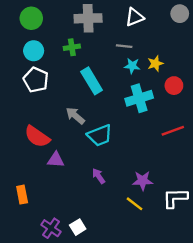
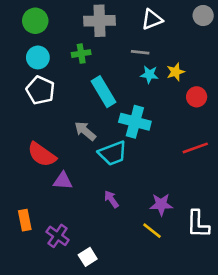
cyan cross: (139, 98) -> (135, 122), moved, turned 32
white L-shape: (175, 198) -> (198, 224), turned -88
purple cross: (51, 228) -> (58, 236), moved

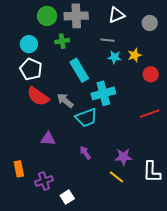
gray circle: (203, 16) -> (150, 23), moved
green circle: (35, 21) -> (47, 16), moved
cyan cross: (135, 122) -> (103, 93), turned -30
red semicircle: (42, 155) -> (38, 96), moved
purple cross: (58, 236) -> (44, 181), turned 36

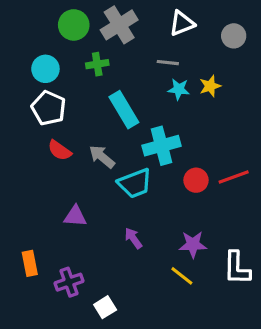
gray cross: (76, 16) -> (119, 25), turned -30
red circle: (151, 74) -> (196, 180), moved
red semicircle: (38, 96) -> (60, 150), size x0.7

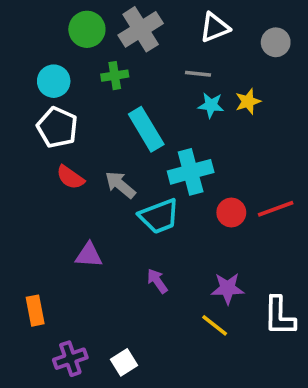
purple cross: (69, 282) -> (70, 359), moved

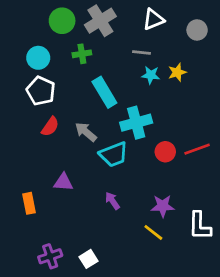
red semicircle: (70, 177) -> (50, 127), turned -90
orange rectangle: (35, 311) -> (29, 203), moved

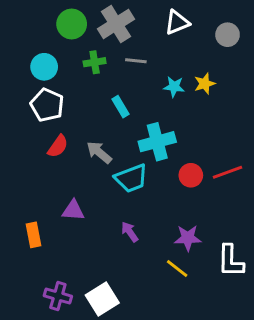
gray line: (141, 52) -> (136, 61), moved
cyan rectangle: (104, 92) -> (121, 107), size x0.6
purple cross: (50, 256) -> (58, 296), turned 35
white square: (89, 259) -> (102, 299), size x1.5

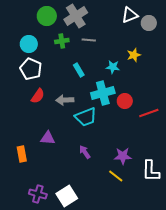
white triangle: (177, 22) -> (130, 15), moved
cyan star: (174, 87) -> (113, 67), moved
gray arrow: (99, 152) -> (65, 100), turned -42
red circle: (191, 175) -> (125, 101), moved

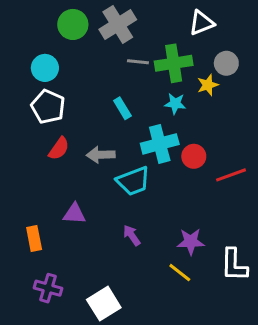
gray circle: (149, 23) -> (226, 63), moved
green cross: (62, 41) -> (174, 63), moved, size x1.6
purple cross: (38, 194) -> (48, 288), moved

